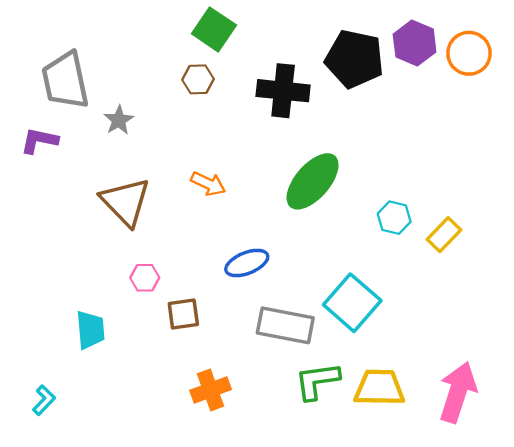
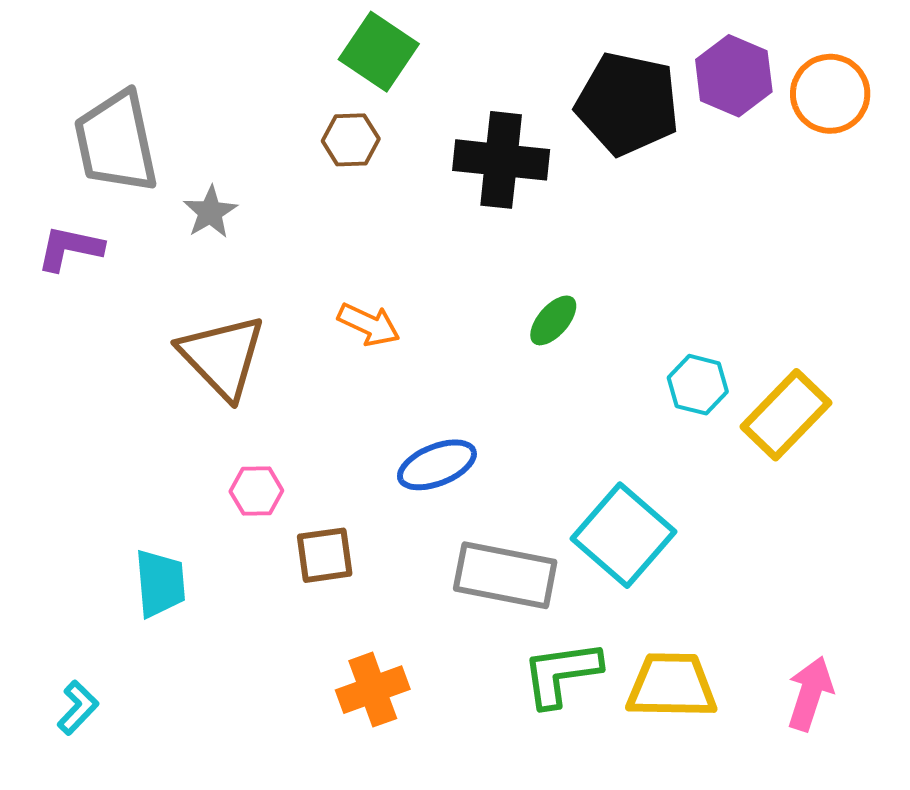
green ellipse: (313, 181) -> (553, 320), size x0.5
yellow rectangle: (444, 235) -> (786, 415), size x1.4
pink arrow: (458, 392) -> (810, 694), size x0.7

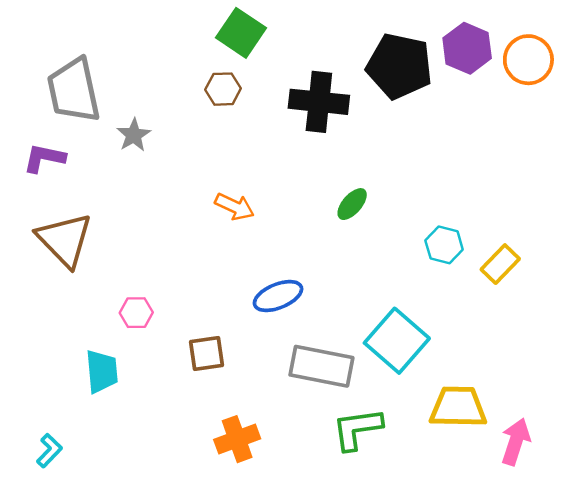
brown triangle: (222, 357) -> (65, 240), moved
yellow rectangle: (786, 415) -> (500, 264), size x0.7
pink hexagon: (256, 491) -> (136, 313), moved
yellow trapezoid: (672, 686) -> (458, 407), moved

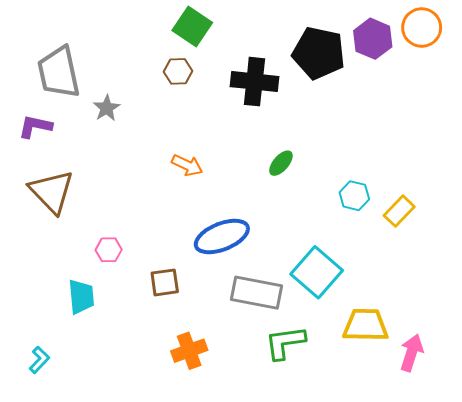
orange circle: (528, 60) -> (422, 28), moved
blue ellipse: (278, 296) -> (222, 237), size x1.4

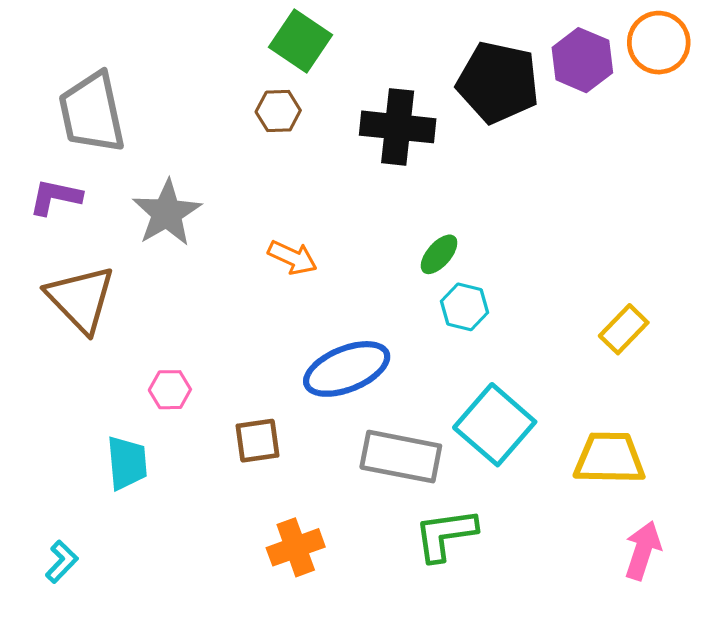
gray star: (107, 108) -> (167, 213), moved, size x1.6
cyan hexagon: (354, 196) -> (464, 307), moved
yellow trapezoid: (366, 325) -> (609, 458), moved

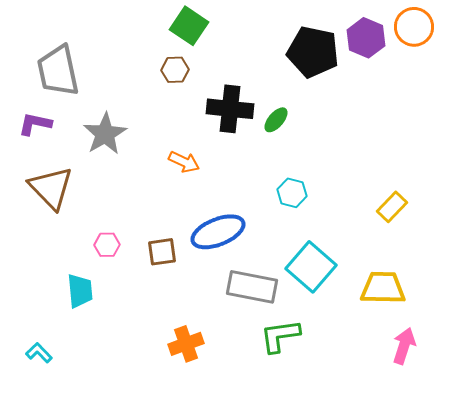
black cross: (398, 127) -> (230, 109), moved
green ellipse: (439, 254) -> (276, 120), moved
brown square: (258, 441) -> (162, 252), moved
cyan L-shape: (62, 562) -> (39, 353), turned -88

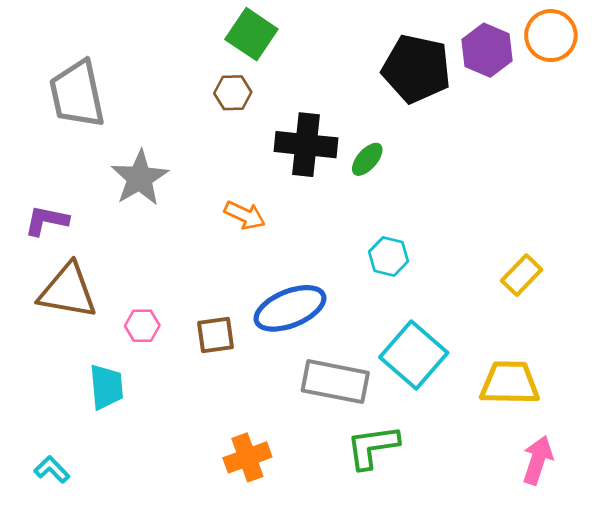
purple L-shape: (35, 124) -> (46, 221), moved
brown triangle: (51, 188) -> (68, 291), moved, turned -36

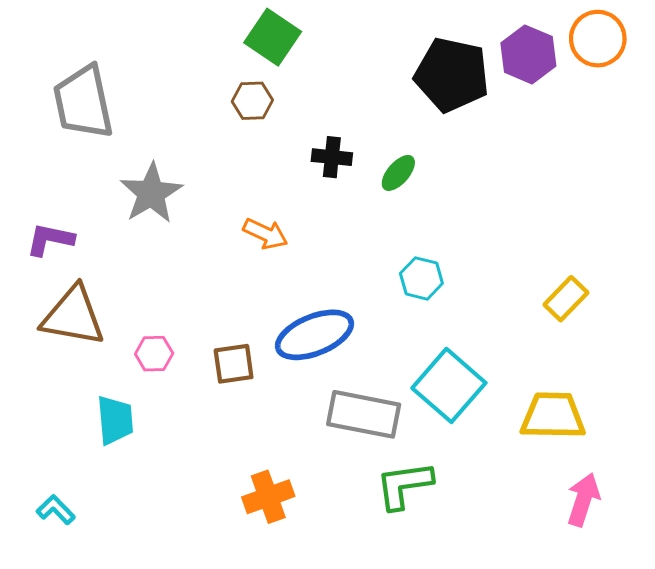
black cross: (306, 145) -> (332, 157), size x0.6

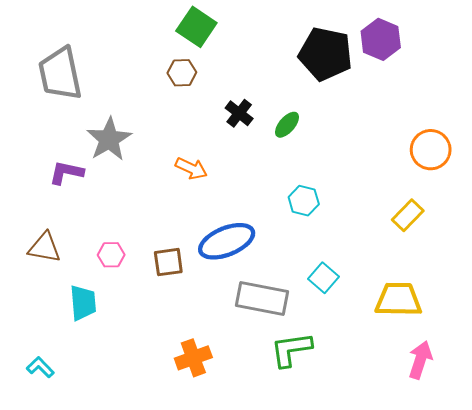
orange circle: (598, 39) -> (431, 150), moved
black cross: (332, 157) -> (239, 113), turned 32
purple L-shape: (50, 239) -> (66, 173), moved
brown triangle: (73, 316) -> (44, 248), moved, size x0.7
cyan square: (449, 385) -> (323, 278), size x0.6

